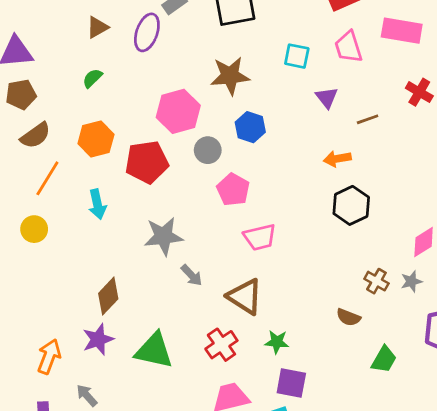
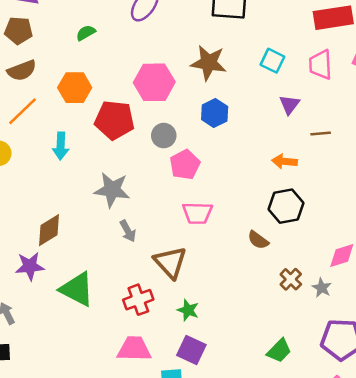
gray circle: (208, 150) -> (164, 136), moved
gray star: (411, 281) -> (322, 288), turned 30
brown semicircle: (348, 317) -> (258, 240), moved

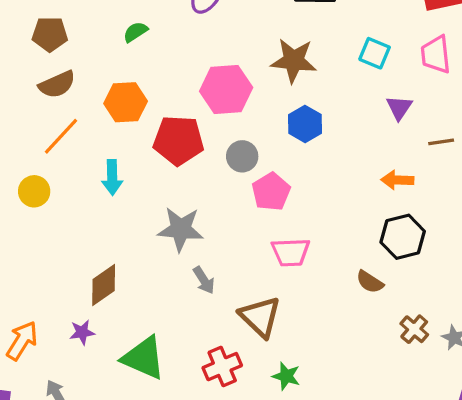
purple star: (30, 266) -> (82, 332), size x0.7

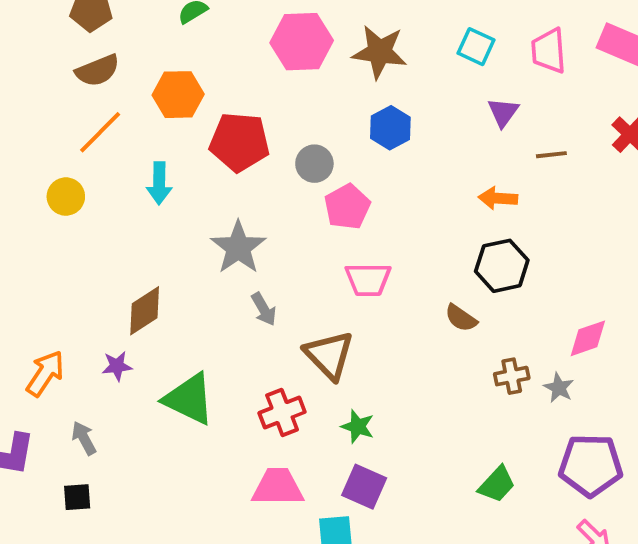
pink hexagon: (226, 89) -> (302, 42), moved
gray star: (181, 229) -> (238, 247), turned 30
brown cross: (414, 329) -> (512, 376), turned 36

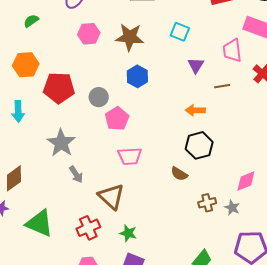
pink hexagon: (302, 42) -> (89, 34), size x0.7
pink trapezoid: (549, 51) -> (232, 50), moved

